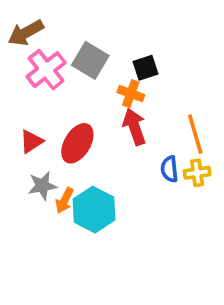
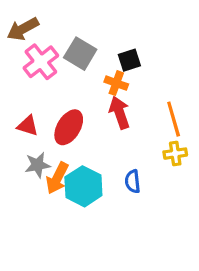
red triangle: (31, 141) -> (28, 126), turned 50
blue semicircle: (169, 169) -> (133, 181), moved
orange arrow: (64, 200) -> (57, 178), size x1.4

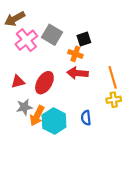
red arrow: (119, 113) -> (77, 73), turned -66
red triangle: (28, 126) -> (18, 82), turned -32

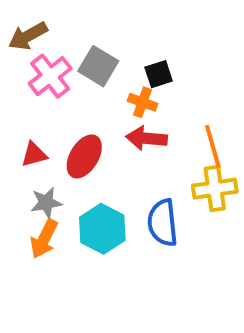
yellow cross: (114, 100) -> (215, 189), size x1.5
orange arrow: (37, 116) -> (44, 239), moved
blue semicircle: (86, 118) -> (163, 223), size x1.6

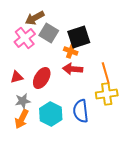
brown arrow: (28, 36) -> (35, 18), moved
black square: (159, 74) -> (79, 37), size x1.6

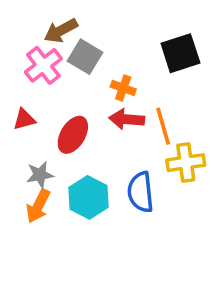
black square: (79, 37) -> (180, 53), moved
orange line: (106, 73) -> (163, 126), moved
red triangle: (17, 77) -> (24, 119), moved

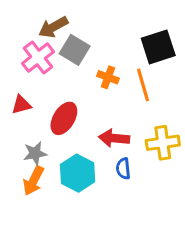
red arrow: (127, 119) -> (114, 138), moved
orange line: (163, 126) -> (143, 85), moved
blue semicircle: (141, 192) -> (123, 169), size x0.6

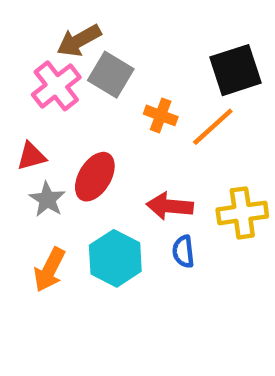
orange line: (143, 85) -> (213, 127), turned 64
gray star: (35, 153) -> (47, 199), moved, turned -30

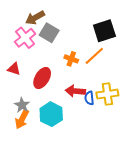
orange cross: (161, 115) -> (71, 59), moved
red triangle: (31, 156) -> (14, 69), turned 32
gray star: (47, 199) -> (22, 105), moved
blue semicircle: (183, 252) -> (89, 98), moved

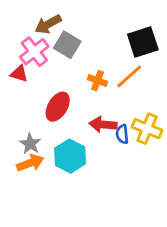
red triangle: (14, 69) -> (19, 74), moved
yellow cross: (107, 94) -> (147, 129), turned 30
orange arrow: (22, 119) -> (30, 163), turned -138

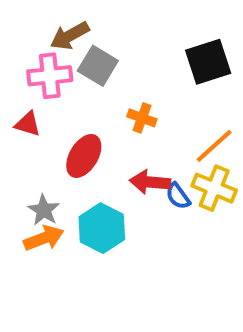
pink cross: (34, 52) -> (50, 76), turned 32
red triangle: (19, 74) -> (28, 124), moved
orange line: (129, 76) -> (214, 146), moved
blue semicircle: (122, 134) -> (178, 196), turned -30

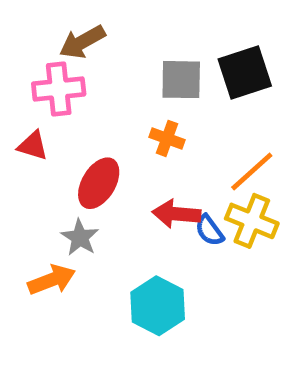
gray square: (98, 66) -> (181, 80), moved, turned -30
gray star: (44, 210) -> (80, 237), moved
cyan hexagon: (102, 228) -> (158, 306), moved

